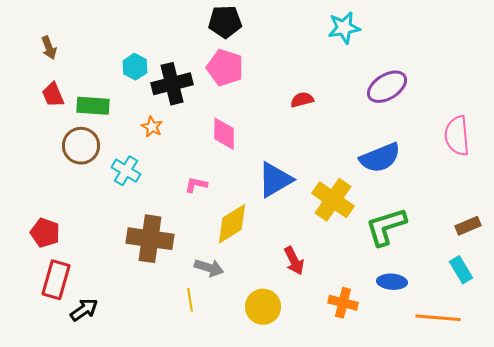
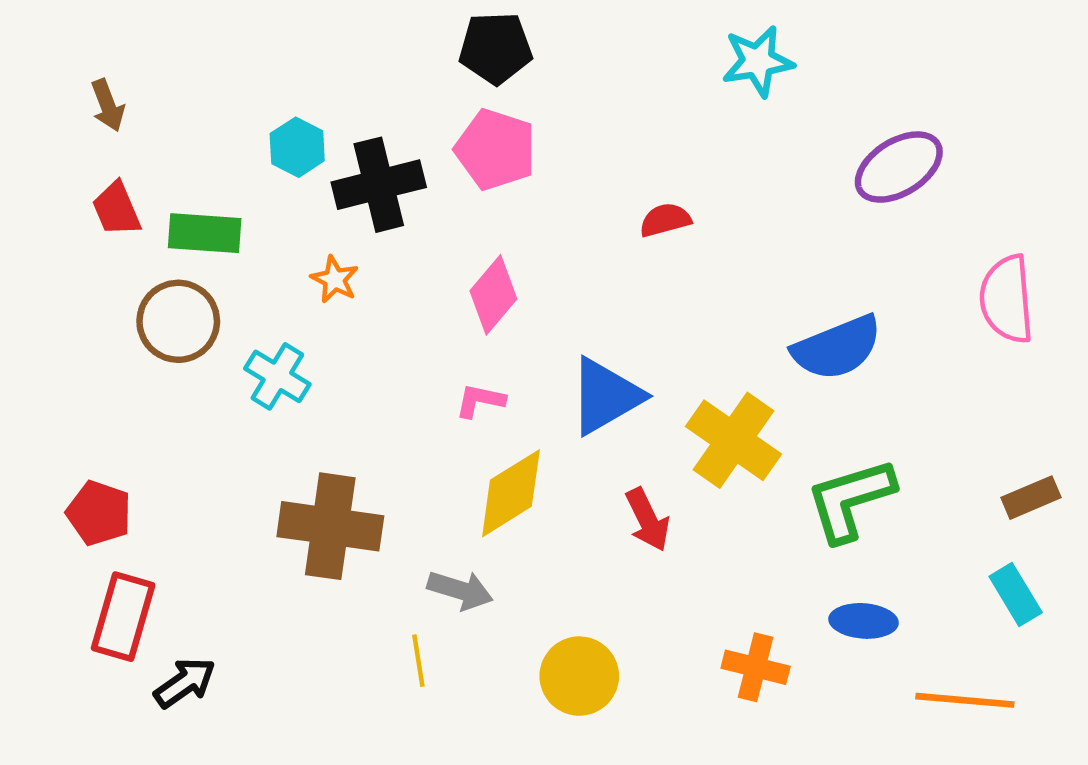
purple ellipse: (387, 87) -> (899, 167), moved
pink diamond: (224, 134) -> (493, 295), turned 40
pink L-shape: (196, 185) -> (480, 401), moved
red arrow: (294, 261) -> (648, 520), moved

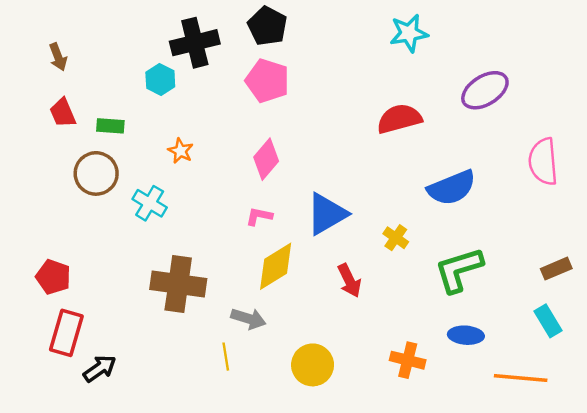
black pentagon: (496, 48) -> (267, 26), turned 30
black cross: (379, 185) -> (195, 43), moved
red semicircle: (665, 220) -> (399, 119), moved, size x1.6
green rectangle: (205, 233) -> (110, 126), size x0.7
yellow cross: (734, 440) -> (396, 238), size x0.5

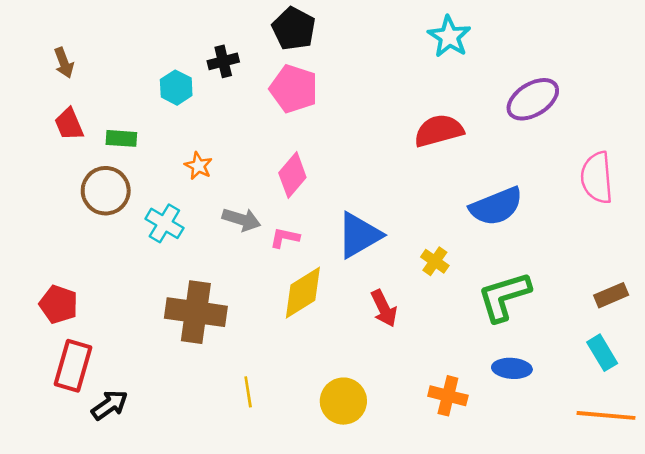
cyan star: (409, 33) -> (449, 37), turned -30
black cross: (195, 43) -> (223, 61), moved, size x0.6
gray arrow: (248, 319) -> (242, 219), moved
orange line: (521, 378) -> (606, 415), moved

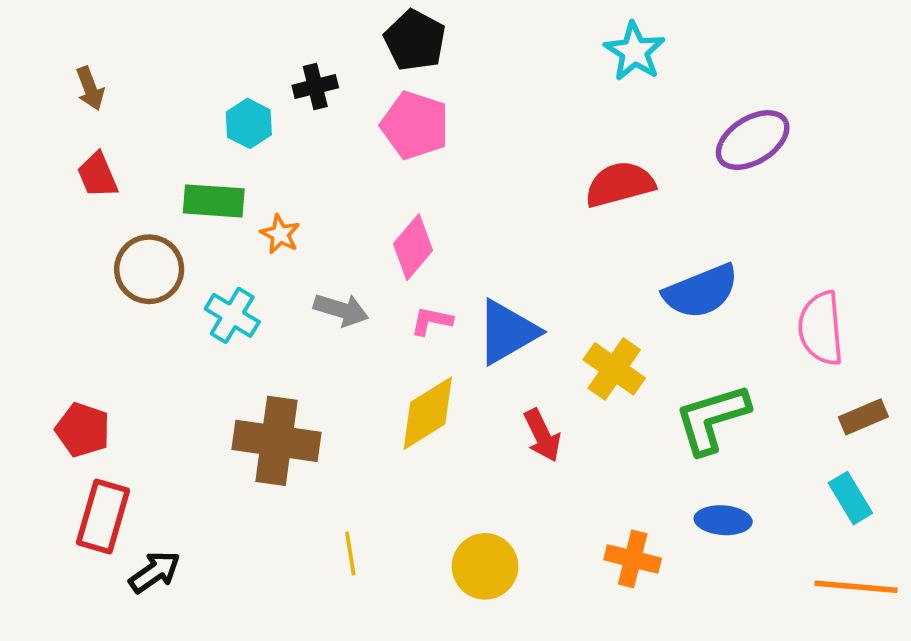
green rectangle: (121, 138) -> (214, 201), moved, size x1.4
pink semicircle: (597, 178) -> (821, 328), moved
pink L-shape: (285, 238) -> (432, 321), moved
yellow cross: (435, 261) -> (614, 369), size x1.5

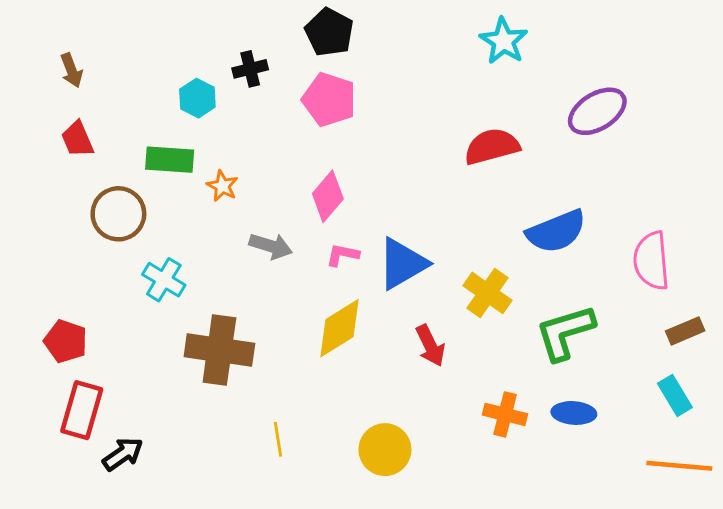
cyan cross: (232, 315) -> (164, 280), moved
orange cross: (633, 559) -> (505, 414), moved

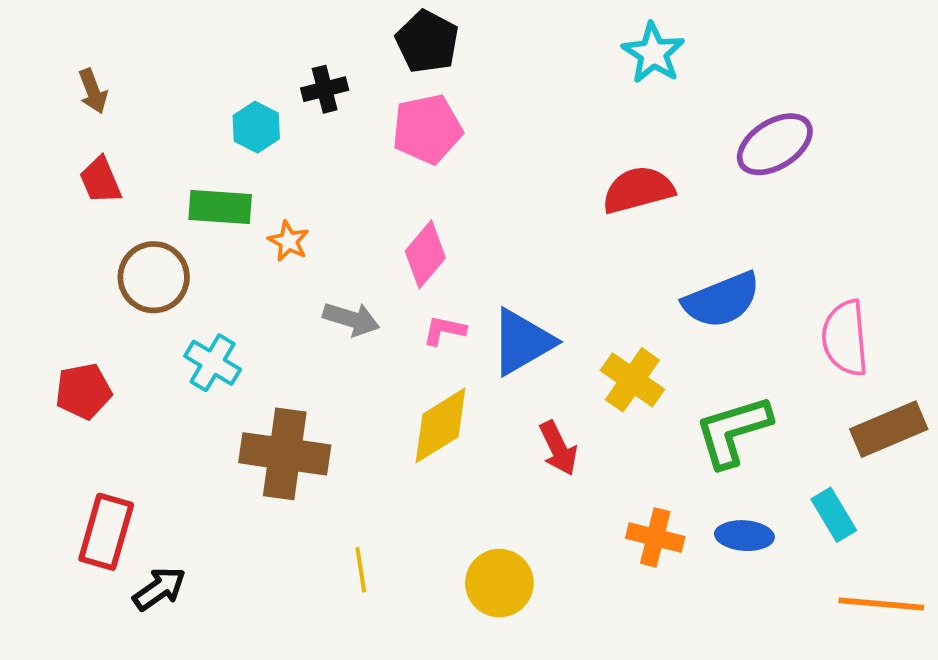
pink pentagon: (329, 100) -> (427, 129), turned -30
brown rectangle: (685, 331) -> (889, 429), size x1.5
red pentagon: (66, 341) -> (83, 391), moved, turned -30
cyan rectangle: (675, 395) -> (834, 515), moved

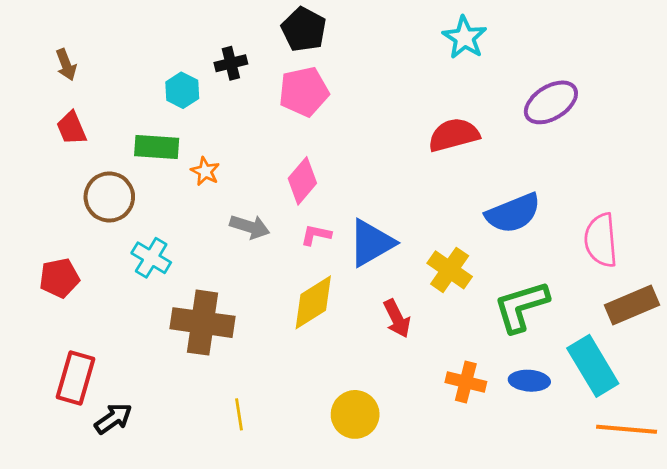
cyan rectangle: (834, 515) -> (593, 366), size x1.6
yellow line: (361, 570) -> (239, 414), moved

